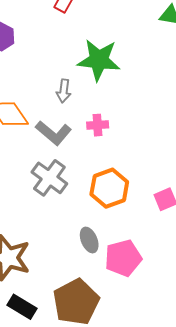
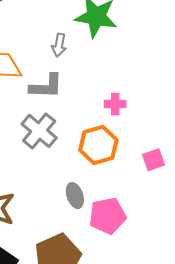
pink cross: (98, 125) -> (115, 104), moved
gray L-shape: (54, 133) -> (46, 86), turned -42

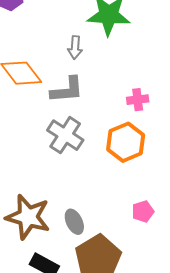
gray ellipse: (75, 196) -> (74, 222), moved
pink pentagon: (108, 216) -> (143, 211), size x0.6

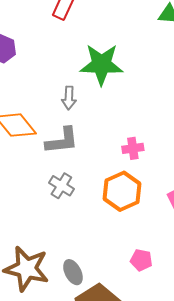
gray cross: (65, 135) -> (61, 186), size x0.7
pink pentagon: (143, 211) -> (141, 260), turned 30

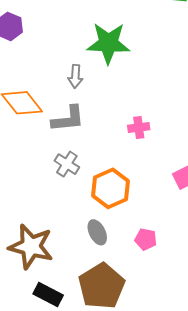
orange hexagon: (122, 191) -> (110, 188), moved
gray ellipse: (73, 272) -> (97, 232), moved

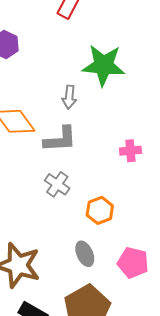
orange hexagon: (110, 188) -> (100, 210), size x0.7
pink pentagon: (146, 239) -> (133, 263), size x1.4

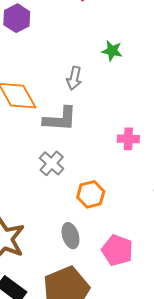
green star: (104, 65) -> (112, 51), size x0.5

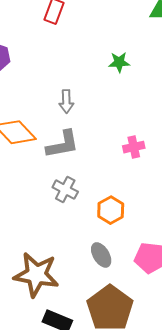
green star: (112, 51) -> (119, 62), moved

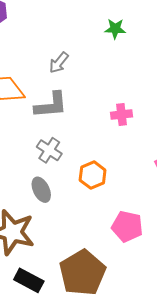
gray arrow: (66, 101) -> (59, 63), turned 35
gray ellipse: (101, 255) -> (41, 190), moved

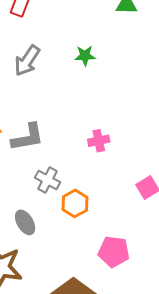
gray arrow: (59, 63) -> (27, 61), moved, size x1.4
gray cross: (49, 150) -> (48, 180), moved

